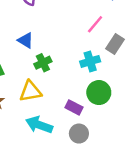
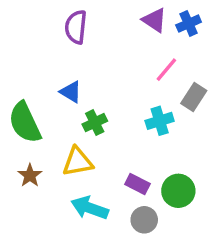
green circle: (99, 93) -> (178, 191), moved

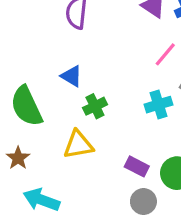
brown star: (30, 175) -> (18, 158), moved
cyan arrow: (90, 208) -> (41, 200), moved

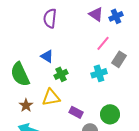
brown star: (18, 158) -> (26, 105), moved
purple rectangle: (137, 166) -> (76, 112), moved

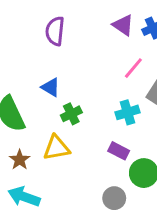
purple rectangle: (76, 112) -> (119, 151), moved

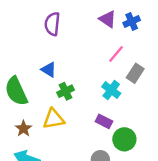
cyan cross: (128, 112) -> (111, 90), turned -36

